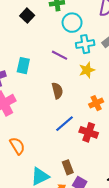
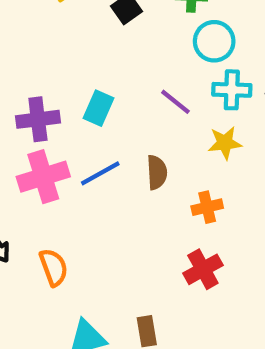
orange cross: (96, 103) -> (207, 207), moved
blue line: (64, 124) -> (100, 173), moved
red cross: (89, 132) -> (203, 269), turned 30

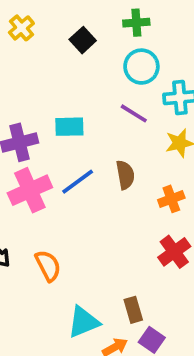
cyan circle: (214, 41) -> (141, 67), moved
cyan rectangle: (98, 108) -> (69, 127), turned 72

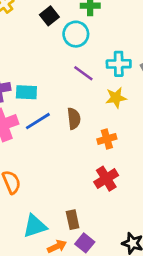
cyan circle: (141, 67) -> (76, 34), moved
cyan rectangle: (69, 127) -> (26, 92), moved

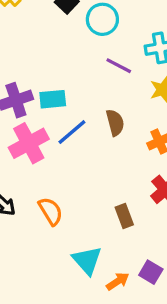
brown rectangle: (73, 220) -> (124, 216), moved
cyan triangle: (35, 226) -> (87, 260), turned -45

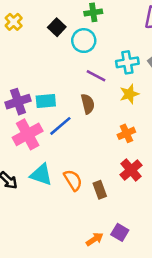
brown semicircle: (115, 123) -> (88, 104), moved
orange semicircle: (51, 211) -> (73, 180), moved
cyan triangle: (87, 260) -> (41, 175), moved, turned -30

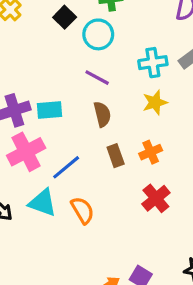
purple line: (96, 76) -> (97, 78), moved
blue line: (60, 126) -> (66, 167), moved
brown rectangle: (100, 190) -> (116, 156), moved

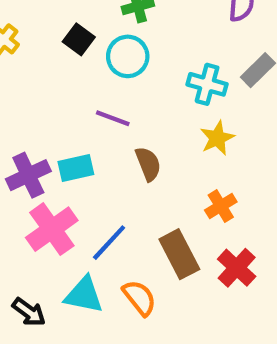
cyan cross: (153, 63) -> (207, 84), turned 32
purple line: (97, 78) -> (113, 118), moved
brown rectangle: (116, 156) -> (179, 254), moved, size x1.5

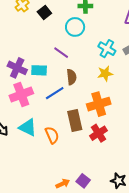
black square: (79, 39) -> (44, 13), moved
purple cross: (28, 175) -> (17, 68), turned 36
orange cross: (221, 206) -> (99, 104), size x1.6
blue line: (109, 243) -> (55, 93), moved

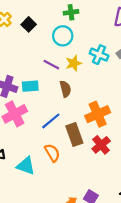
yellow star: (105, 74) -> (74, 63), moved
blue line: (55, 93) -> (51, 121), moved
cyan triangle: (28, 127) -> (26, 166), moved

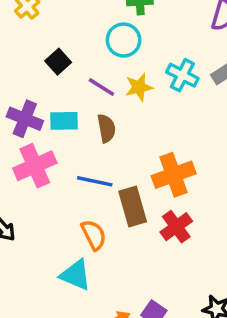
black square: (29, 24) -> (58, 62), moved
brown semicircle: (65, 89) -> (106, 128), moved
blue line: (51, 121) -> (95, 181), turned 48
cyan triangle: (26, 166) -> (76, 275), moved

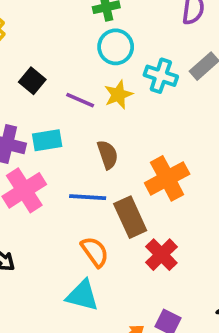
cyan circle: (124, 40) -> (116, 47), moved
brown semicircle: (106, 128) -> (108, 155), moved
red cross: (176, 227) -> (161, 255), moved

